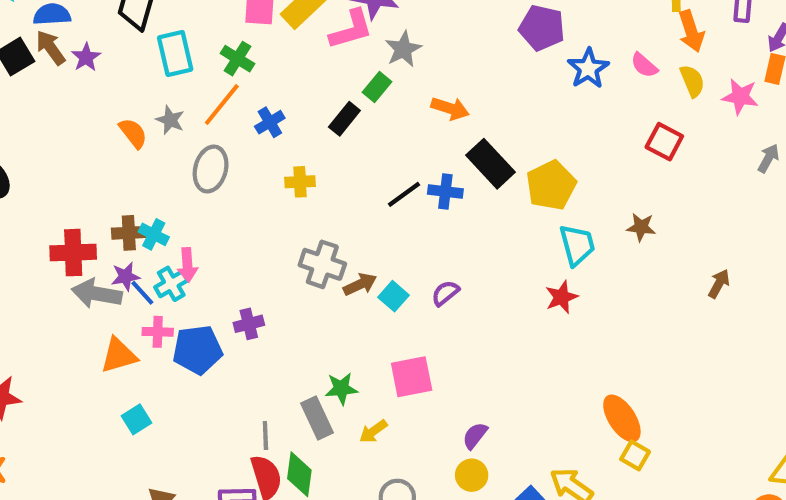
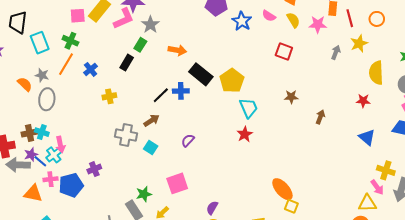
gray ellipse: (211, 169) -> (47, 99), moved
brown star: (641, 227) -> (291, 97), moved
brown arrow: (360, 284) -> (152, 120), moved
cyan square: (393, 296) -> (151, 147), moved
orange triangle: (119, 355) -> (33, 193), turned 36

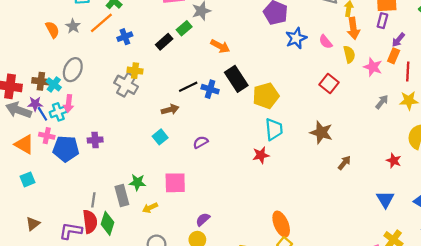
brown star: (291, 97) -> (321, 132), size x1.5
gray ellipse: (47, 99) -> (73, 70), moved
gray cross: (126, 135) -> (126, 85), moved

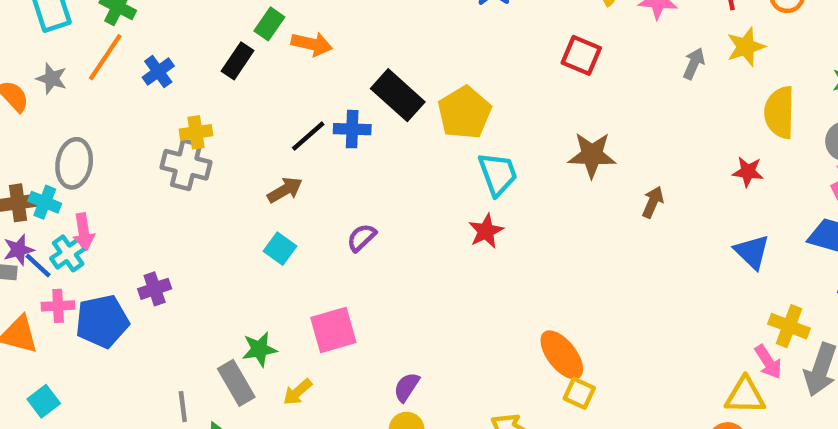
orange arrow: (220, 46) -> (312, 44), moved

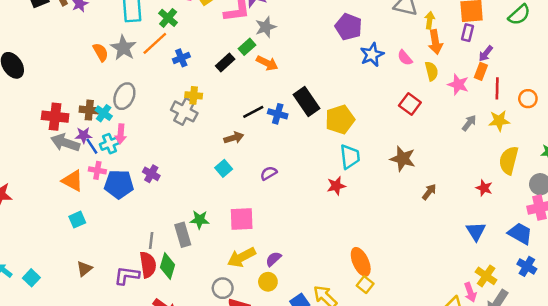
gray star: (52, 79) -> (123, 48), size x1.5
purple cross: (155, 289) -> (151, 174), turned 35
yellow arrow: (298, 392) -> (242, 257), moved, size x1.6

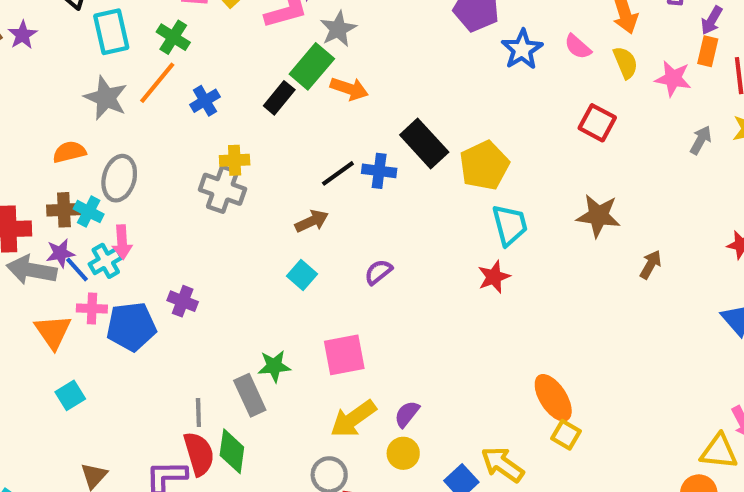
green rectangle: (247, 47) -> (312, 66), size x1.5
orange semicircle: (101, 52) -> (69, 152), moved, turned -66
orange triangle: (73, 181) -> (53, 332), turned 35

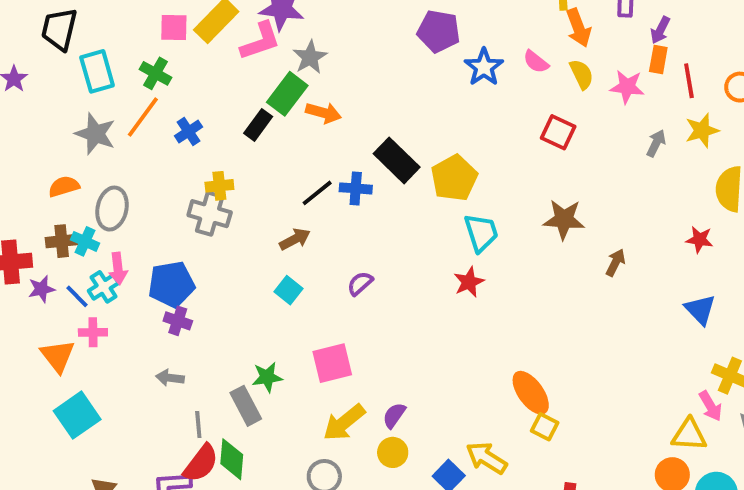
purple star: (60, 253) -> (41, 289), moved
gray arrow: (32, 270) -> (170, 378), moved, size x0.6
blue pentagon: (131, 327) -> (171, 284), moved
cyan square: (70, 395) -> (77, 415), size x1.6
red semicircle: (199, 454) -> (201, 463), turned 57

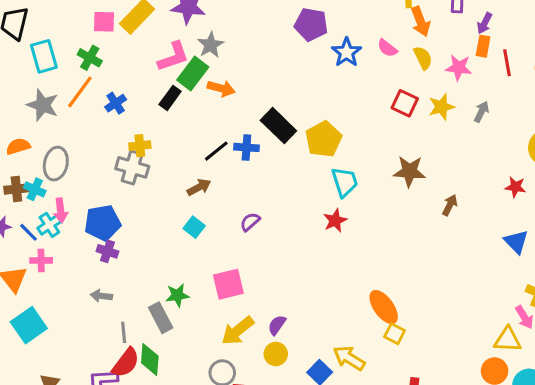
pink L-shape: (260, 41) -> (173, 57), moved
yellow star: (702, 130) -> (442, 107), moved

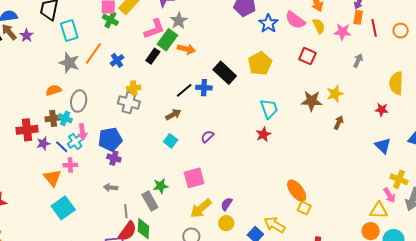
pink semicircle: (387, 48) -> (295, 20), size x1.5
green cross: (90, 58) -> (110, 20), moved
yellow star: (442, 107) -> (335, 94), moved
yellow pentagon: (324, 139) -> (260, 63), moved

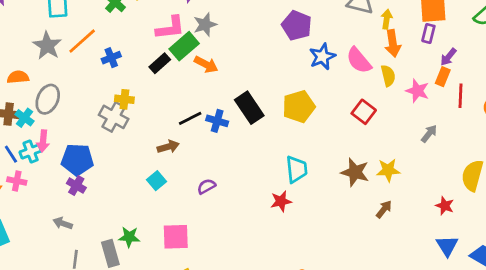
blue triangle: (383, 146) -> (447, 246), moved

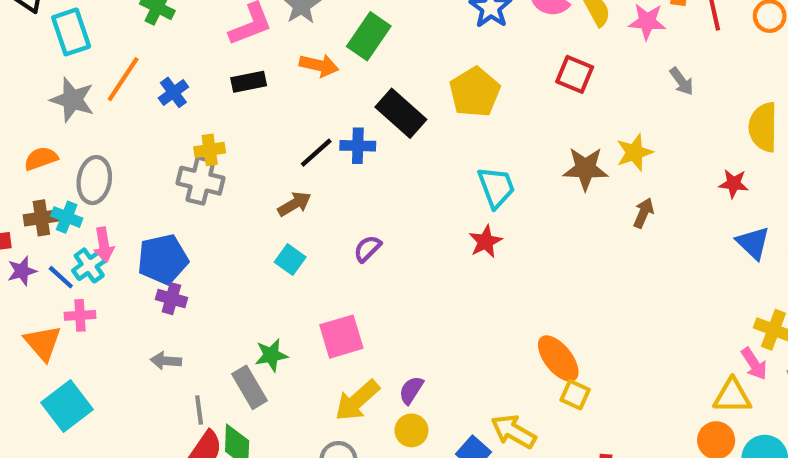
green rectangle: (184, 46) -> (369, 36), moved
black rectangle: (160, 63) -> (249, 82), turned 45
gray arrow: (429, 134) -> (682, 81), turned 120

